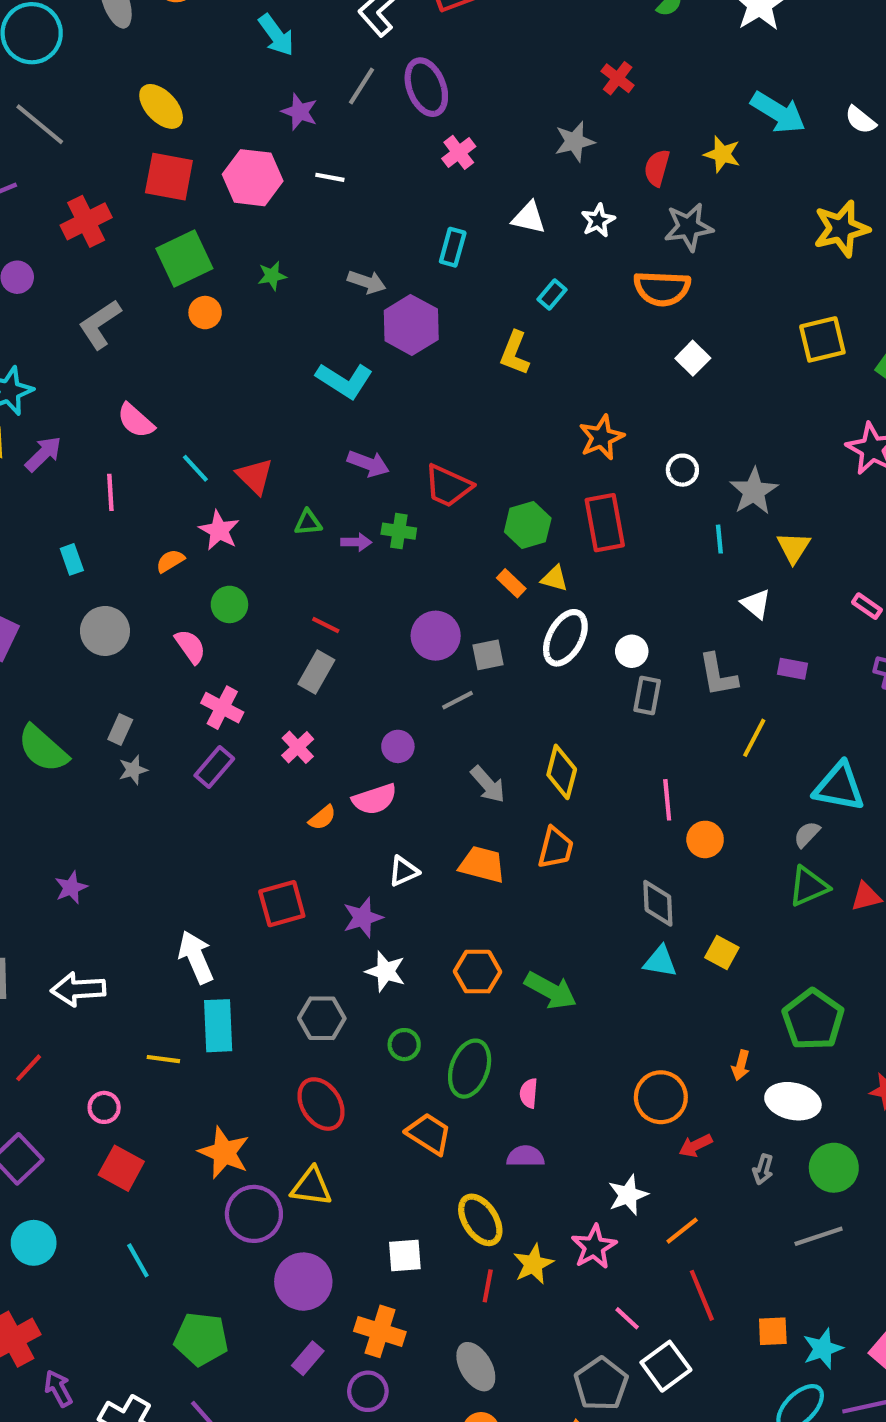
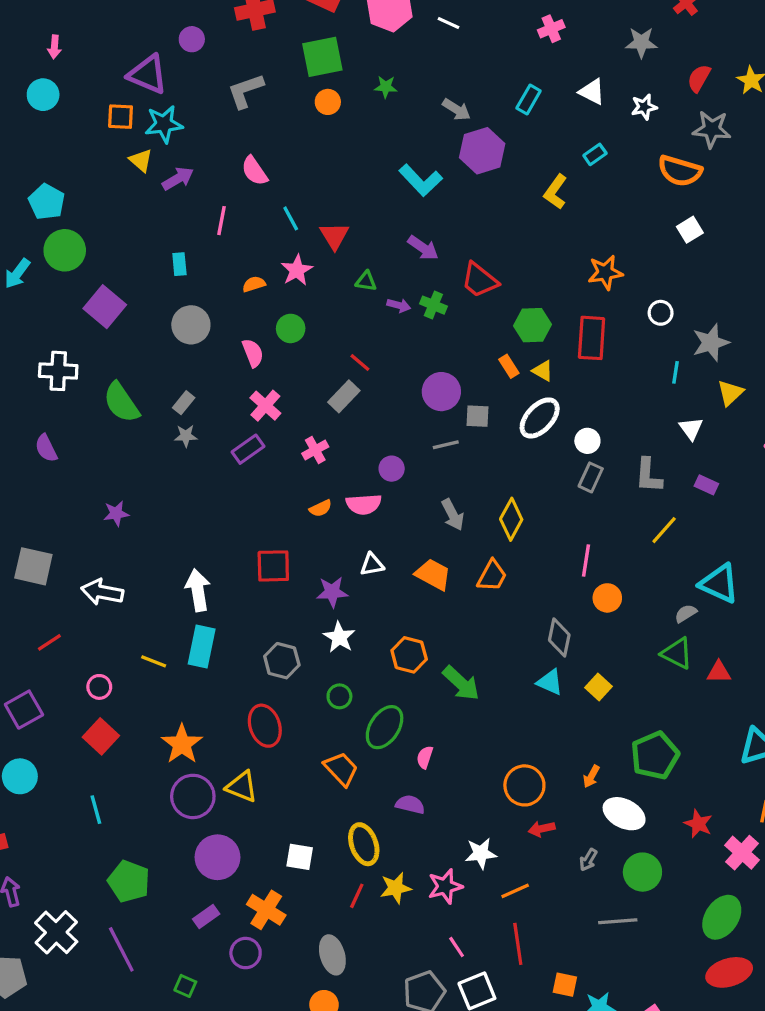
green triangle: (809, 886) -> (677, 653), turned 36

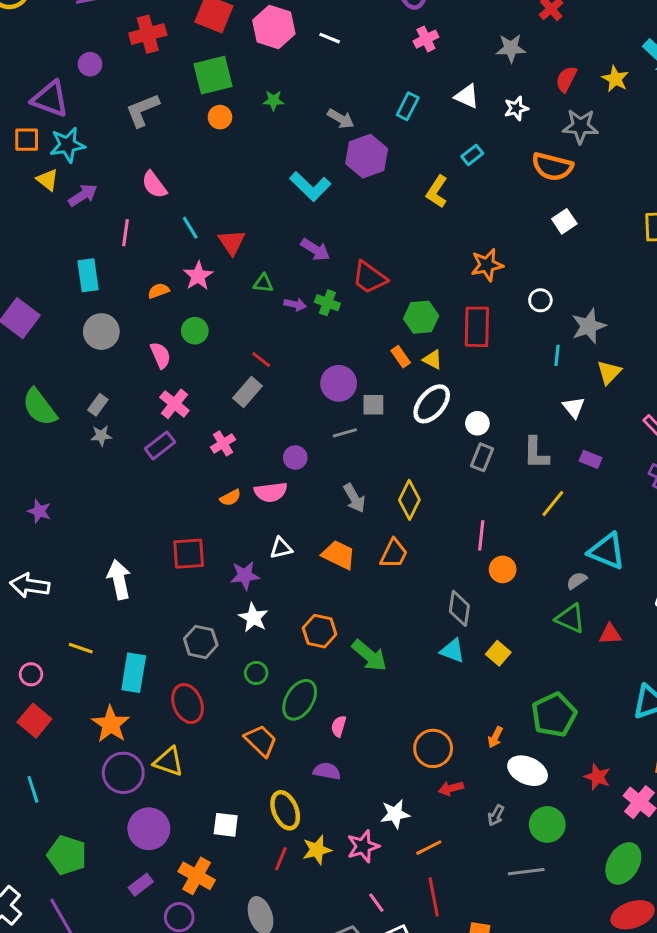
cyan rectangle: (179, 264) -> (88, 275), size x1.5
purple star: (116, 513) -> (39, 511), turned 30
cyan rectangle: (202, 647) -> (134, 673), moved

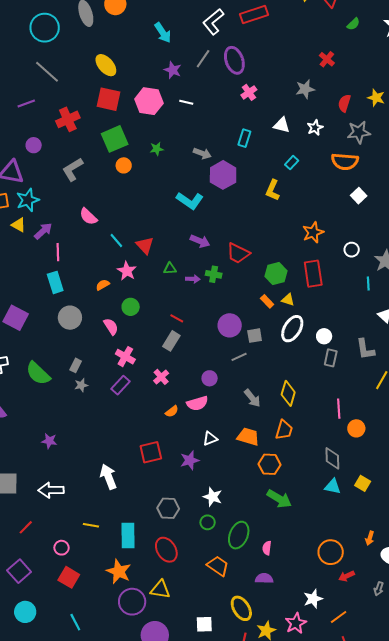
pink line: (125, 233) -> (58, 252), moved
white star: (253, 618) -> (213, 497), moved
orange hexagon: (320, 631) -> (269, 464), moved

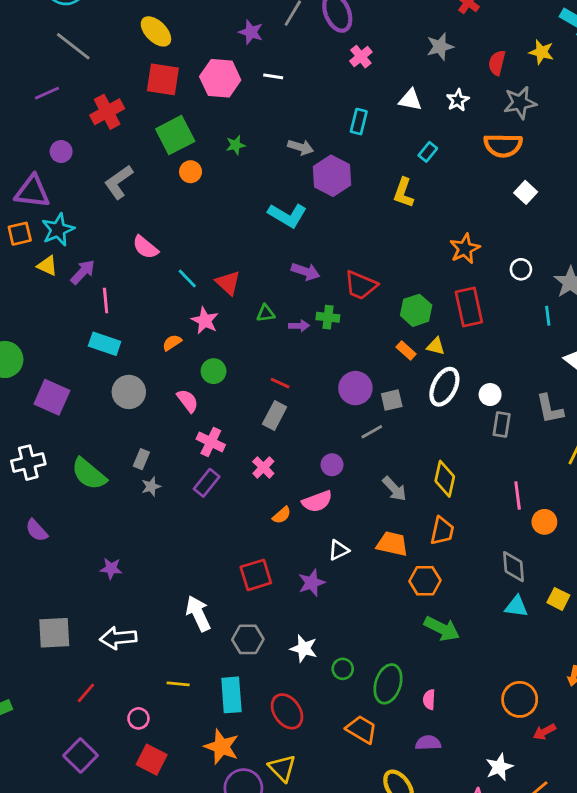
cyan rectangle: (55, 282) -> (105, 344), turned -50
white star: (213, 497) -> (304, 649), moved
gray hexagon: (168, 508) -> (248, 639), moved
yellow triangle: (160, 589) -> (282, 768), turned 40

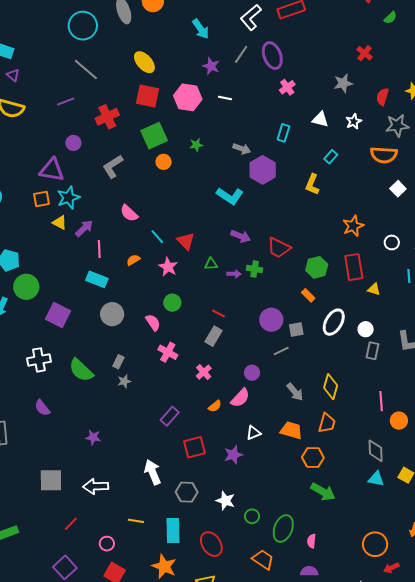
orange semicircle: (172, 343) -> (133, 260), moved
yellow triangle: (436, 346) -> (374, 289), moved
purple rectangle: (207, 483) -> (170, 416), moved
pink semicircle: (317, 501) -> (240, 398), turned -30

